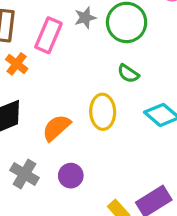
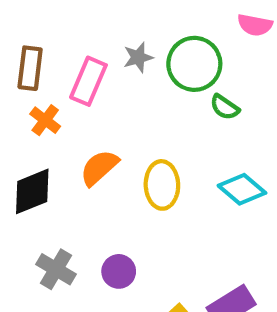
green semicircle: (128, 73) -> (225, 107), moved
orange semicircle: (56, 128) -> (99, 168), moved

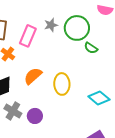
cyan diamond: (242, 189) -> (99, 98), moved
gray cross: (56, 269) -> (13, 111), moved
purple circle: (119, 271) -> (35, 116), moved

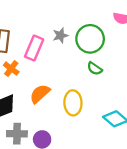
green semicircle: (91, 48) -> (95, 69), moved
gray cross: (13, 111) -> (17, 134), turned -30

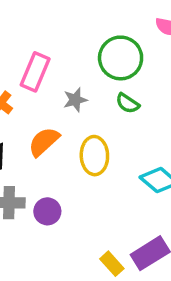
gray star: (60, 35) -> (75, 100), moved

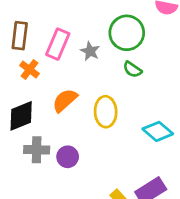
gray star: (75, 100) -> (90, 51), moved, turned -30

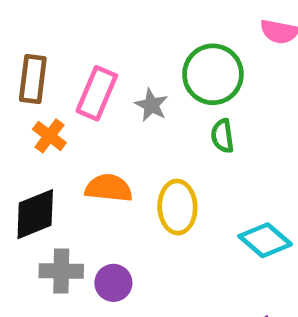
green semicircle: (132, 69) -> (222, 136), turned 48
orange semicircle: (65, 100) -> (109, 188), turned 48

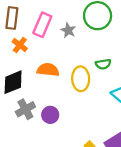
green semicircle: (222, 136) -> (103, 64), moved, turned -91
gray cross: (61, 271) -> (25, 109), turned -30

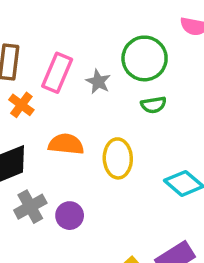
green semicircle: (103, 64) -> (153, 105), moved

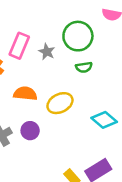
yellow ellipse: (118, 158) -> (60, 103), turned 65
purple circle: (70, 216) -> (30, 131), moved

